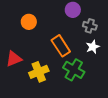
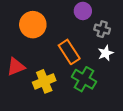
orange circle: (29, 22) -> (33, 25), size x1.5

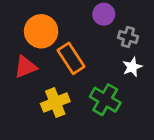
orange rectangle: (69, 52) -> (71, 58), moved
red triangle: (16, 67) -> (25, 67), moved

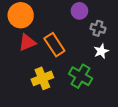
orange circle: (41, 31) -> (21, 15), moved
red triangle: (25, 67) -> (27, 42), moved

